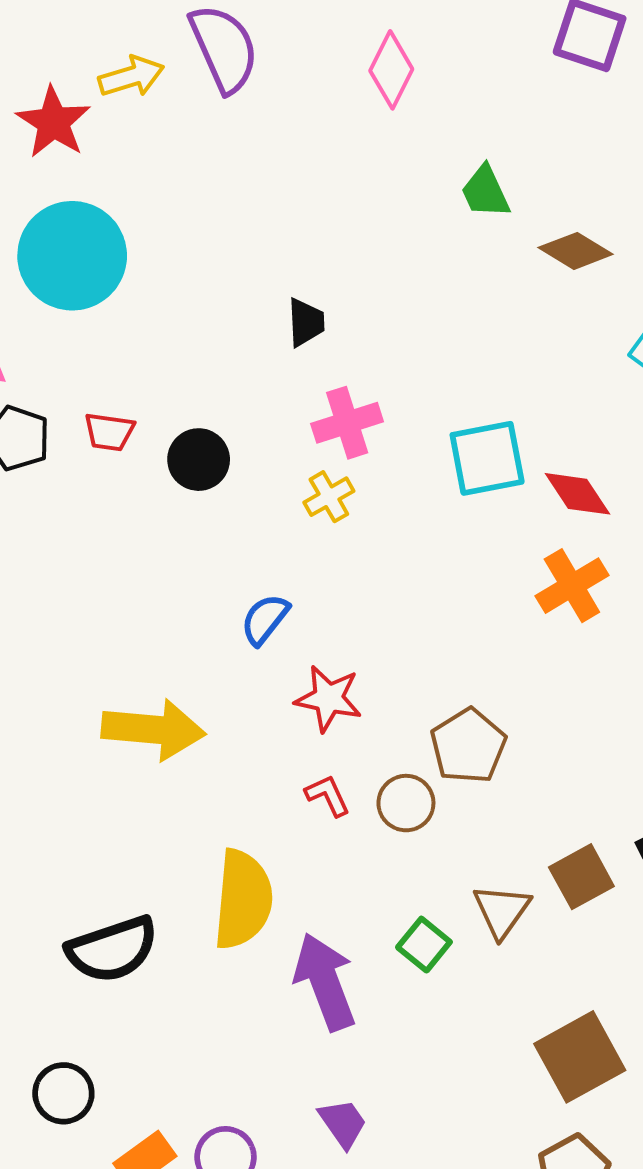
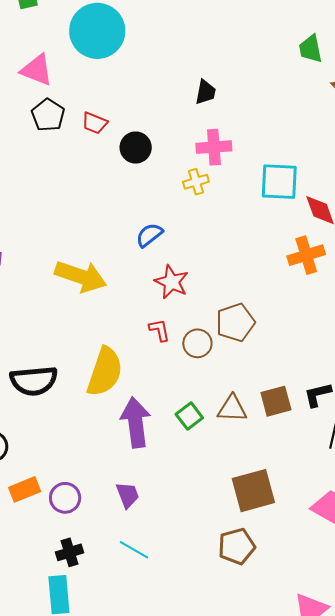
brown triangle: (502, 911) -> (232, 409), turned 44

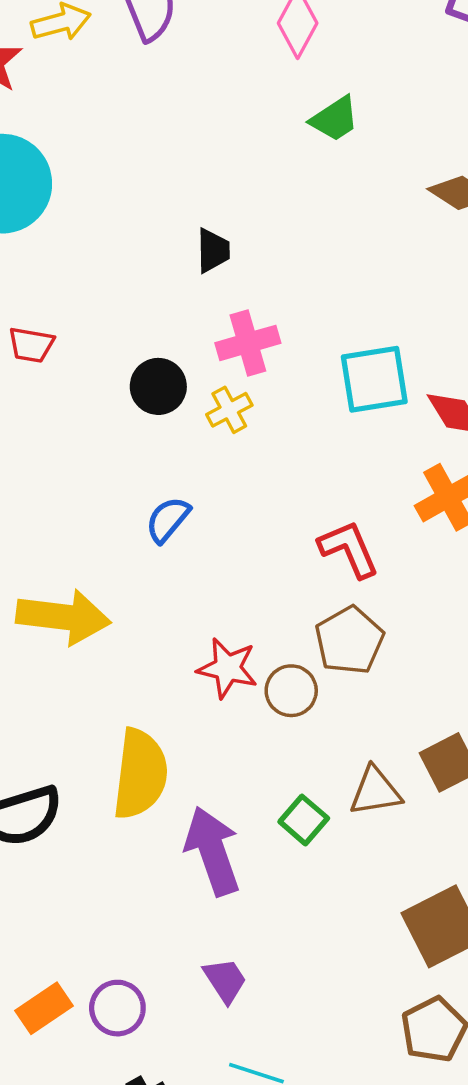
green trapezoid: (311, 49) -> (335, 119), moved, turned -100
black circle: (136, 148) -> (158, 386), moved
red star: (172, 282) -> (227, 668), moved
red L-shape: (159, 330) -> (349, 549), moved, size x1.5

